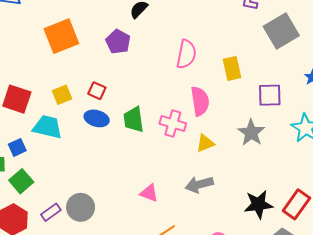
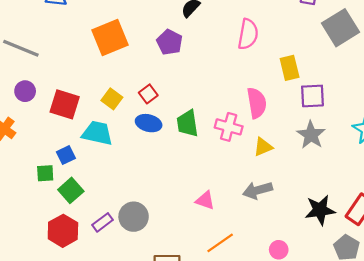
pink semicircle: (186, 54) -> (248, 34), moved
red square: (97, 91) -> (148, 94), turned 30
yellow square: (62, 95) -> (112, 99), turned -30
purple square: (270, 95) -> (312, 96), moved

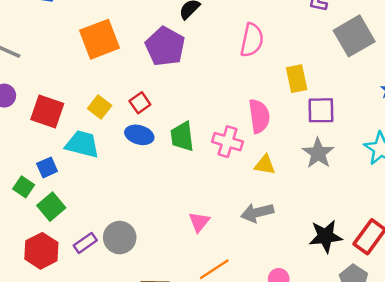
purple pentagon: (170, 42) -> (165, 46), size x1.4
yellow triangle: (263, 147) -> (265, 165), turned 30
green square: (45, 173) -> (24, 187), turned 36
pink triangle: (205, 200) -> (199, 222), turned 48

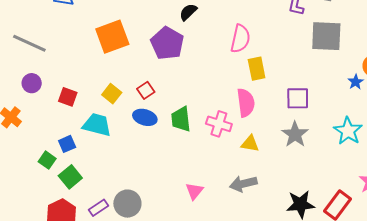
gray square: (354, 36) -> (326, 36), turned 32
yellow rectangle: (297, 79) -> (257, 69), moved
red square: (47, 111) -> (68, 97), size x0.7

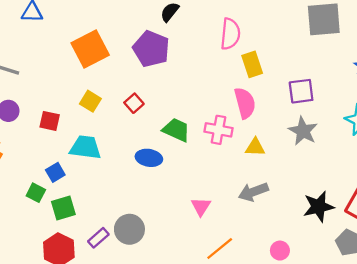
yellow square: (112, 94) -> (90, 101), moved
blue ellipse: (145, 117) -> (149, 158), moved
green trapezoid: (181, 119) -> (176, 130), turned 128
green square: (70, 177) -> (63, 208), turned 30

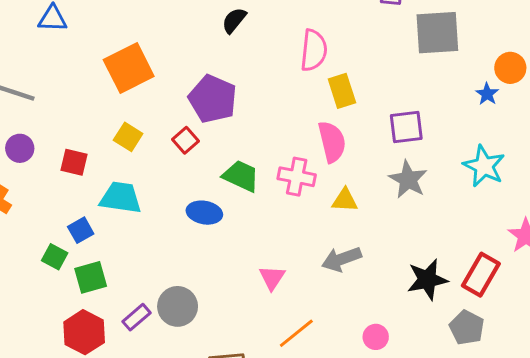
purple pentagon: (151, 49) -> (213, 99), moved

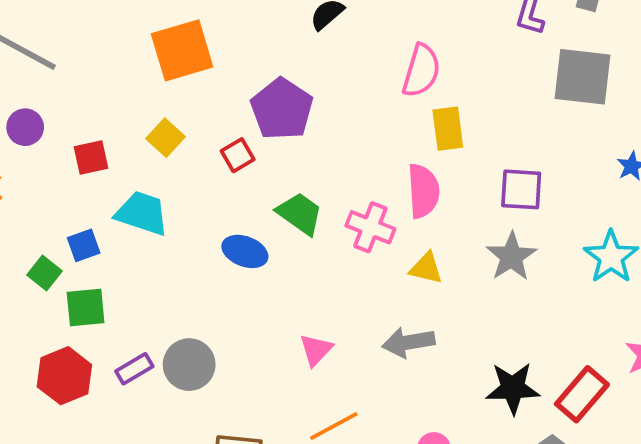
red square: (74, 162) -> (91, 158), turned -36

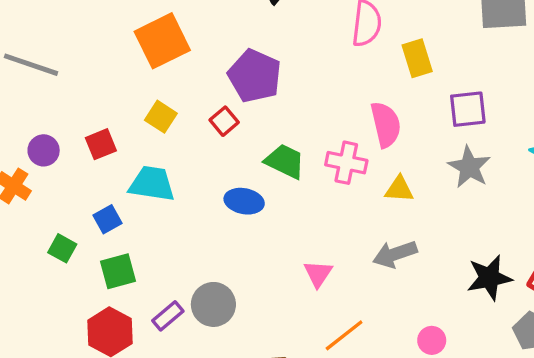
purple circle: (25, 127) -> (44, 150), moved
yellow rectangle: (448, 129) -> (417, 58), moved
green square: (44, 273) -> (62, 248), moved

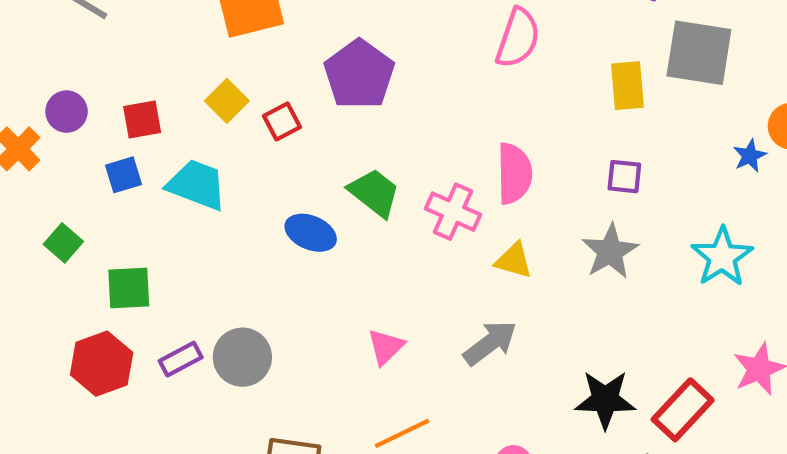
yellow rectangle: (417, 58) -> (628, 86), moved
purple square: (468, 109) -> (624, 177), size x0.7
red square: (224, 121) -> (282, 121), moved
blue square: (107, 219) -> (124, 175), moved
gray arrow: (395, 254) -> (490, 343), turned 150

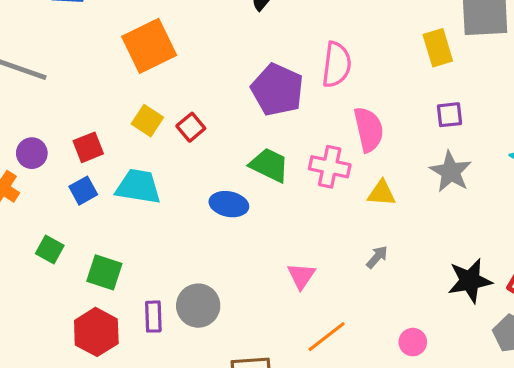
pink semicircle: (518, 38) -> (337, 65), moved
purple pentagon: (359, 74) -> (277, 90), moved
green square: (129, 288) -> (104, 272), turned 33
gray arrow: (490, 343) -> (377, 257), size x0.6
purple rectangle: (181, 359) -> (153, 317), turned -52

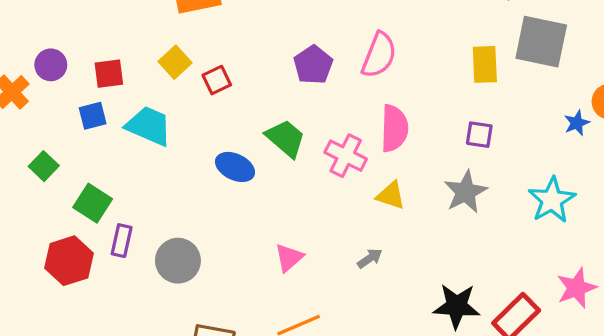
purple pentagon: (277, 90) -> (313, 65), size x0.7
purple rectangle: (153, 317) -> (122, 241), moved

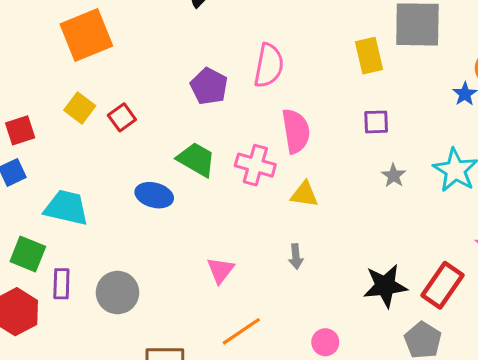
cyan trapezoid: (149, 126) -> (66, 208), moved
gray star: (466, 192) -> (394, 176), moved, size x0.6
gray arrow: (370, 258) -> (296, 257), turned 130

